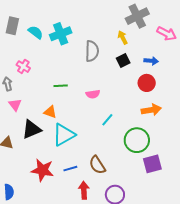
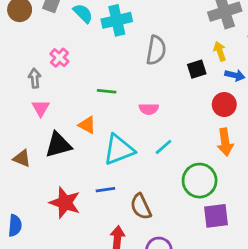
yellow arrow: (123, 37) -> (220, 51), moved
orange arrow: (151, 110) -> (225, 142), turned 84
cyan triangle: (64, 135) -> (119, 150), moved
blue line: (70, 169) -> (105, 190), moved

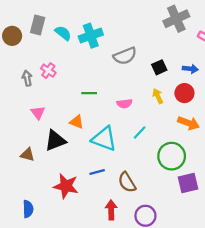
gray semicircle: (156, 50) -> (125, 56), turned 65
yellow arrow: (220, 51) -> (158, 96), moved
gray arrow: (35, 78) -> (27, 78), moved
orange arrow: (225, 142) -> (189, 123), turned -55
cyan triangle: (119, 150) -> (104, 139), turned 48

